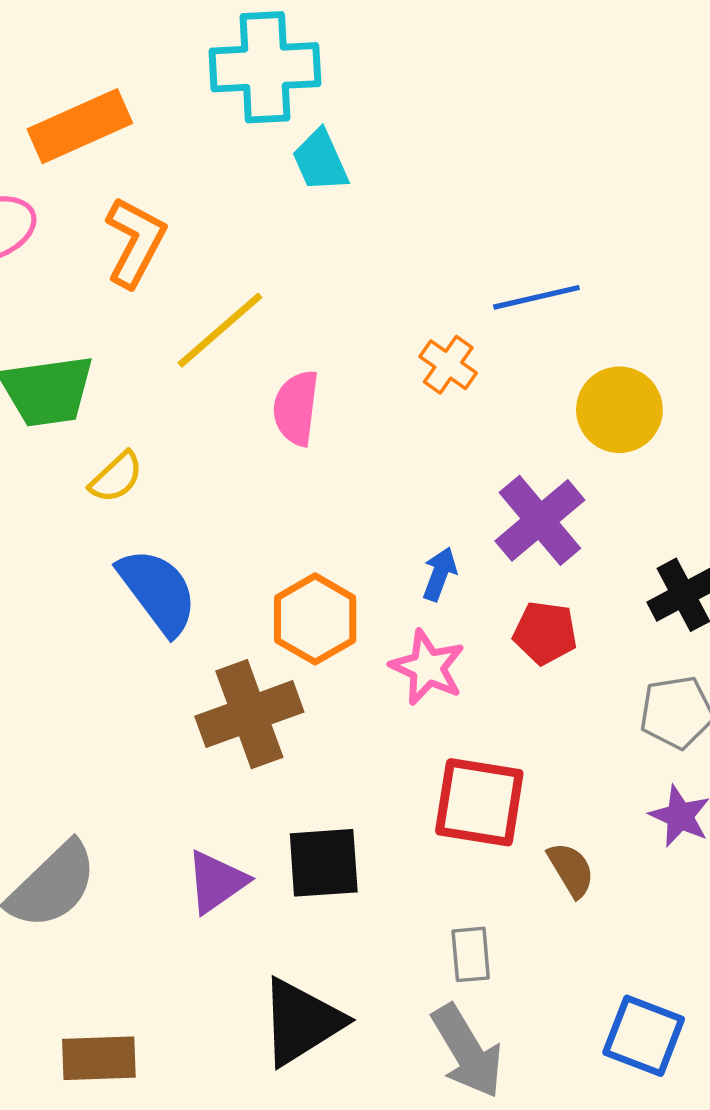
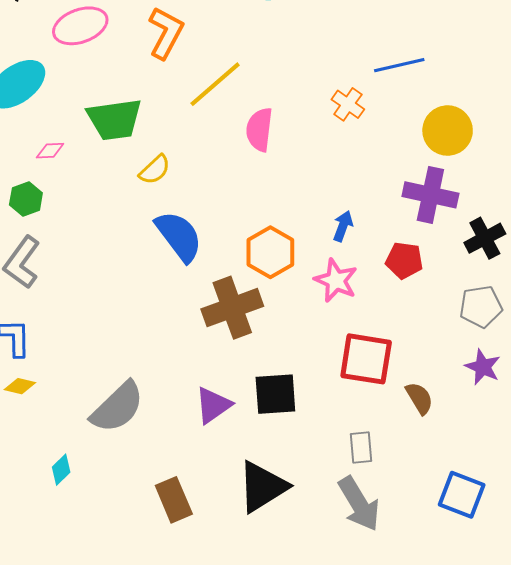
purple cross: (540, 520) -> (430, 195), moved, turned -38
brown rectangle: (99, 1058) -> (174, 500), moved, turned 69

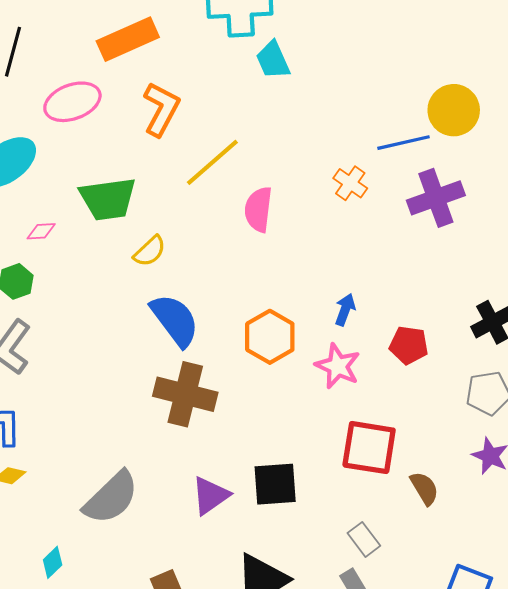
yellow circle: (448, 131) -> (454, 110), moved
purple cross: (430, 195) -> (436, 198), moved, turned -32
brown cross: (232, 308) -> (185, 394), moved, turned 34
gray rectangle: (361, 447) -> (364, 539), turned -32

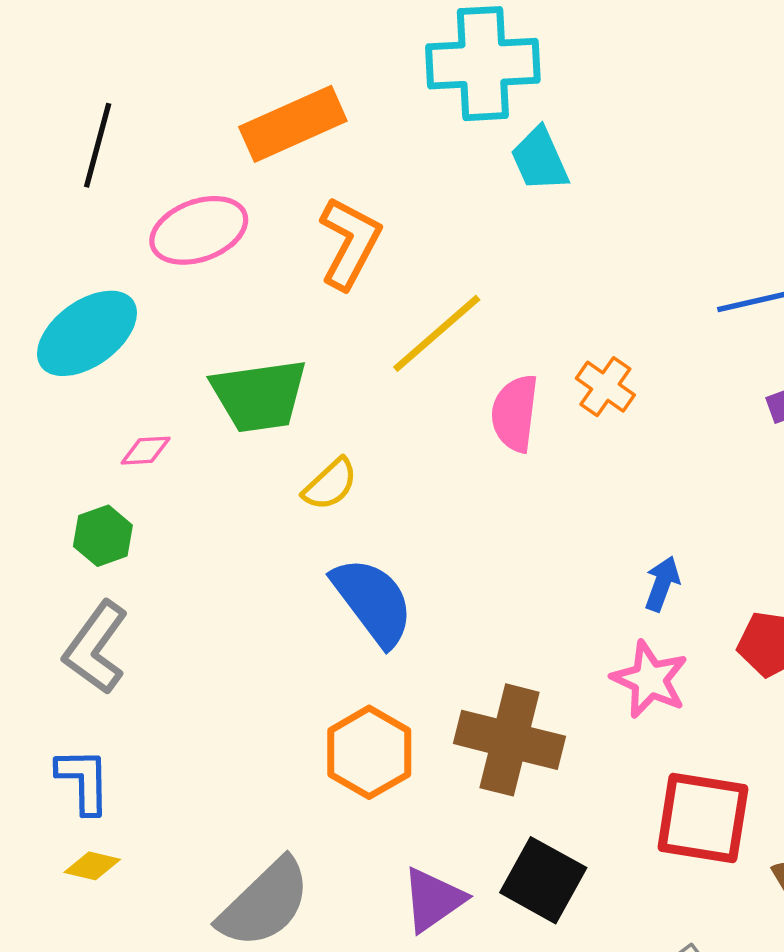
orange cross: (350, 183) -> (605, 387), moved
orange hexagon: (270, 337) -> (369, 752), moved
brown cross: (185, 394) -> (509, 740), moved
black square: (275, 484) -> (543, 880), turned 33

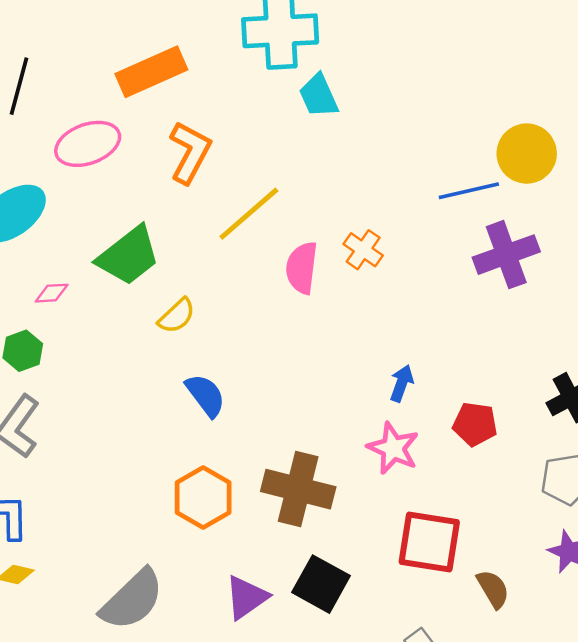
green trapezoid: (259, 396) -> (129, 256), turned -30
blue semicircle: (373, 601) -> (206, 395), size x0.7

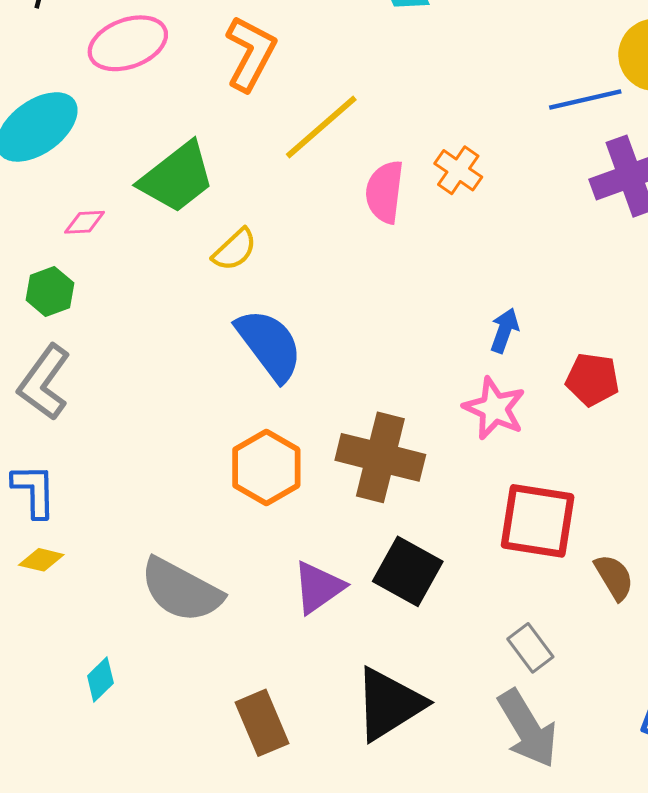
blue semicircle: (206, 395) -> (269, 345), size x1.4
gray semicircle: (132, 600) -> (181, 590), turned 72

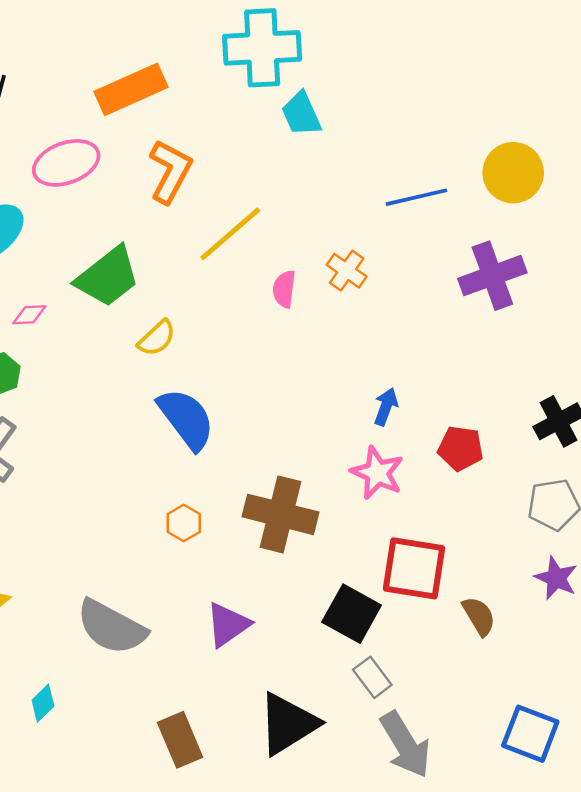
blue line: (585, 100) -> (416, 197), moved
pink semicircle: (385, 192) -> (284, 289), size x0.7
orange hexagon: (266, 467) -> (184, 523), size x0.6
black square: (408, 571) -> (352, 614), moved
gray rectangle: (530, 648) -> (372, 677), moved

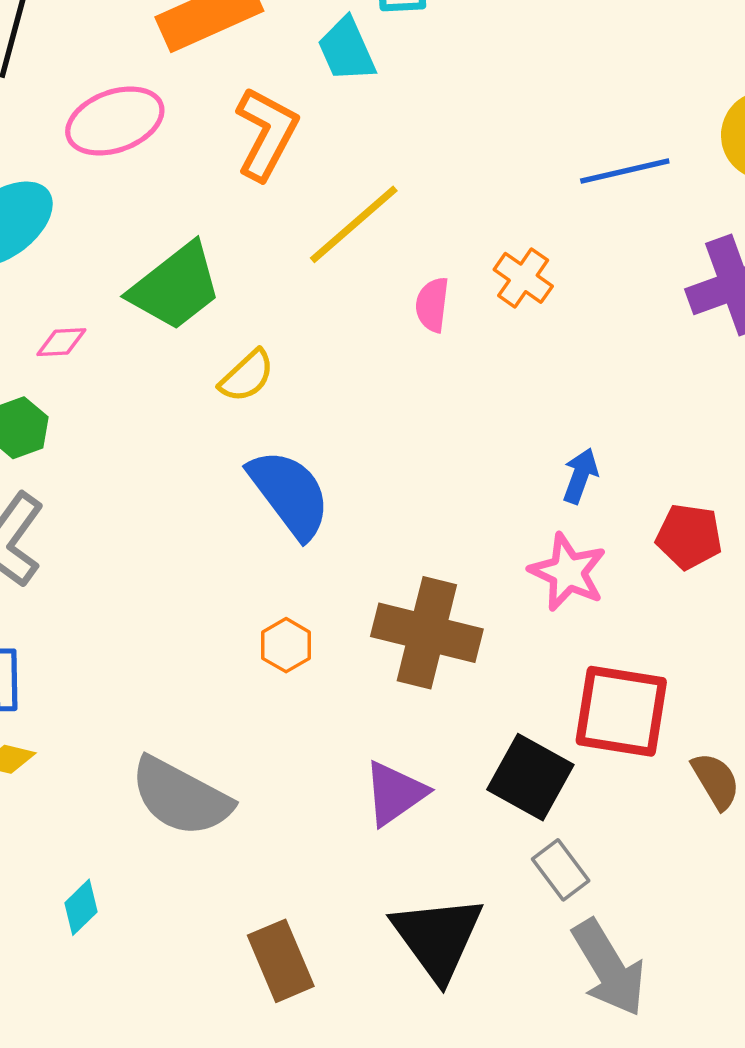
cyan trapezoid: (301, 114) -> (347, 50), moved
purple triangle: (228, 625) -> (395, 793), moved
black triangle: (288, 724) -> (438, 938), turned -34

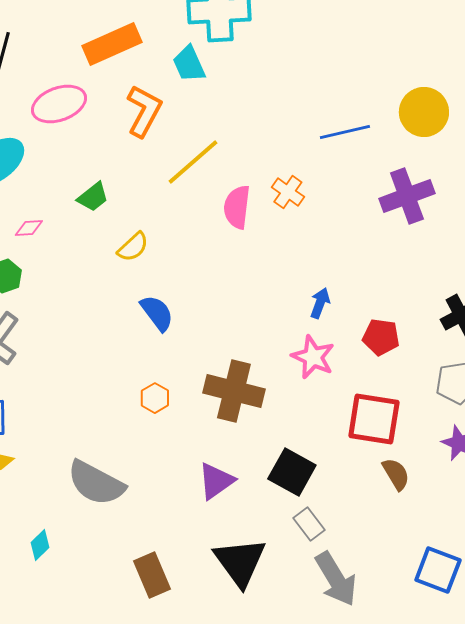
green trapezoid: (175, 287) -> (93, 197), size x0.6
pink semicircle: (432, 305) -> (237, 207), size x1.4
blue semicircle: (290, 494) -> (157, 313), size x0.7
red square: (621, 711) -> (374, 419), moved

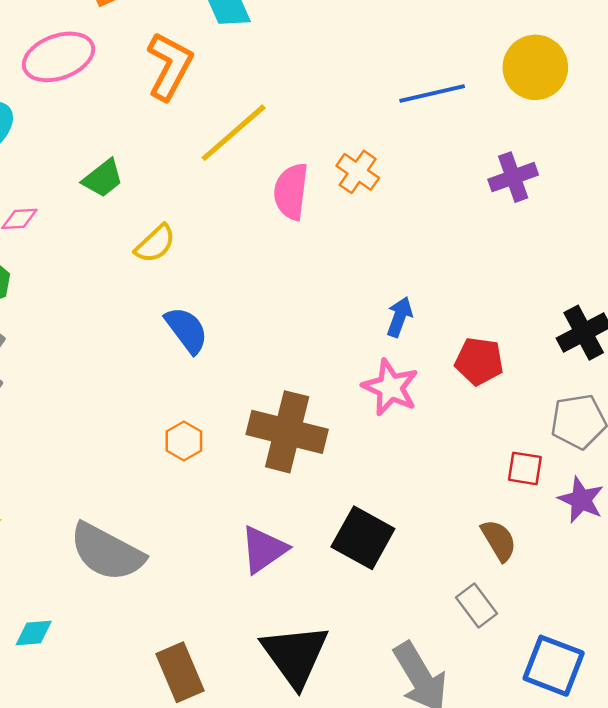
purple cross: (407, 196) -> (513, 177), size x0.7
red square: (374, 419) -> (525, 468), moved, size x0.5
gray rectangle: (309, 524) -> (477, 606), moved
cyan diamond: (40, 545) -> (34, 633), turned 40

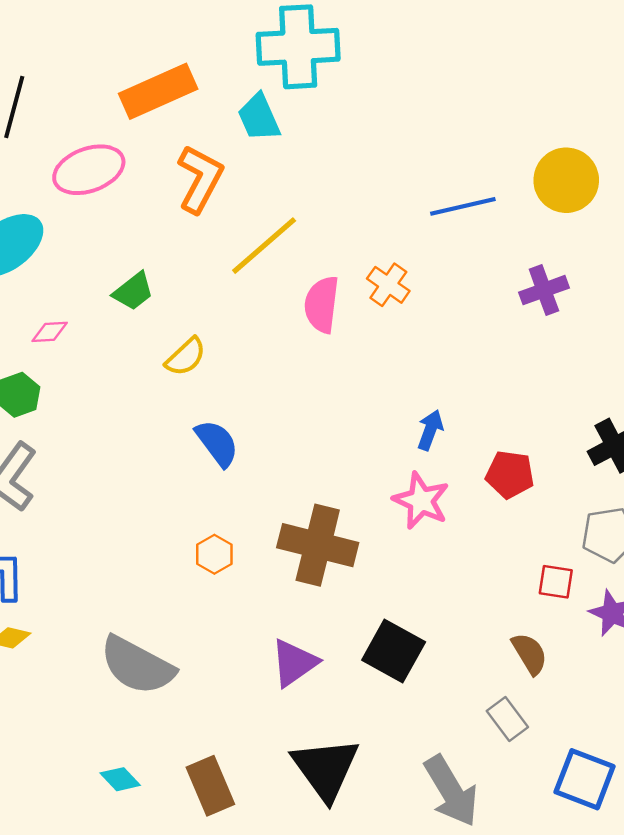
cyan diamond: (34, 633) -> (120, 779), moved, turned 51

